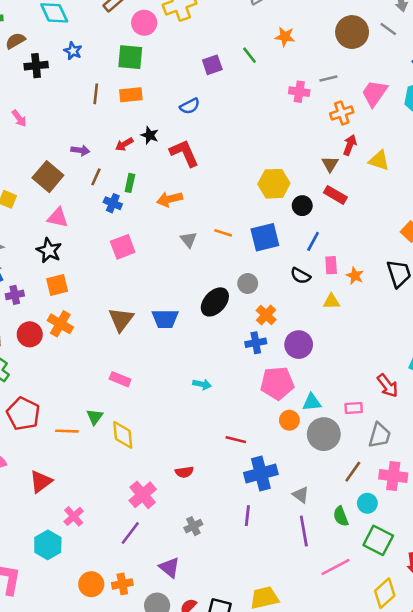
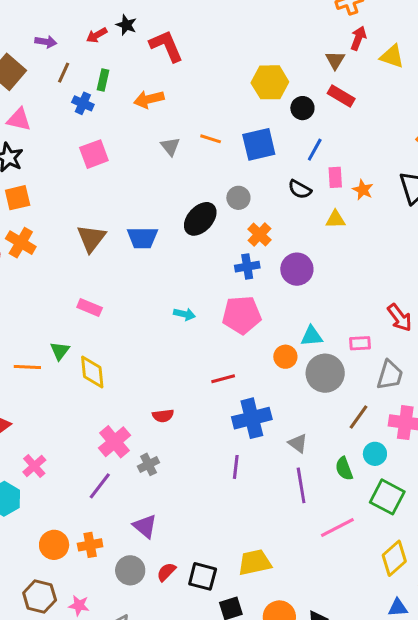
pink pentagon: (277, 383) -> (242, 315), moved
red line: (236, 440) -> (223, 379), turned -30
gray cross: (193, 526) -> (148, 464), moved

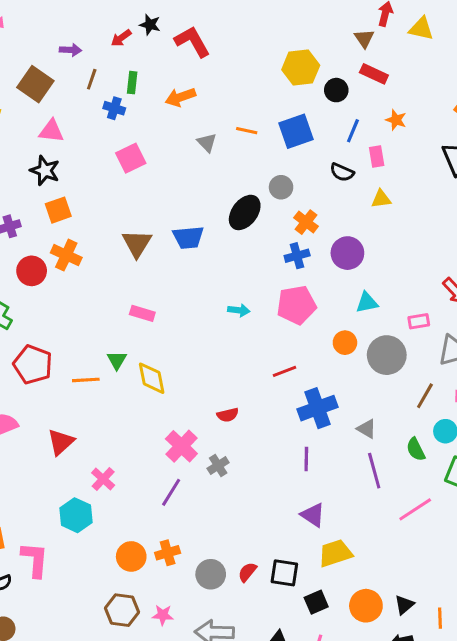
orange star: (363, 190) -> (396, 120), moved
cyan triangle: (312, 336) -> (367, 303), moved
purple triangle: (145, 526) -> (313, 515), moved

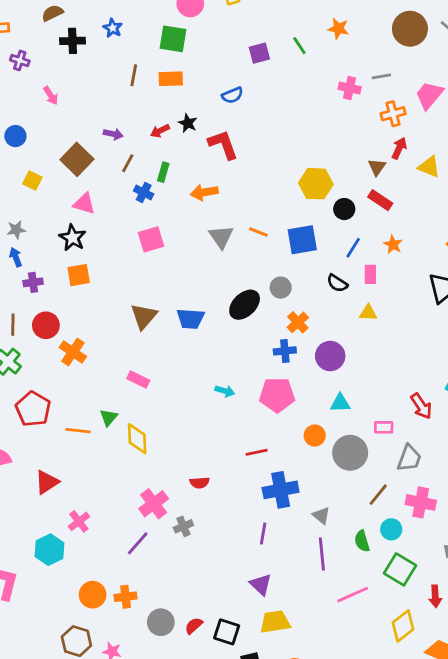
gray triangle: (207, 143) -> (221, 237), size x1.4
orange cross: (66, 255) -> (73, 352), moved

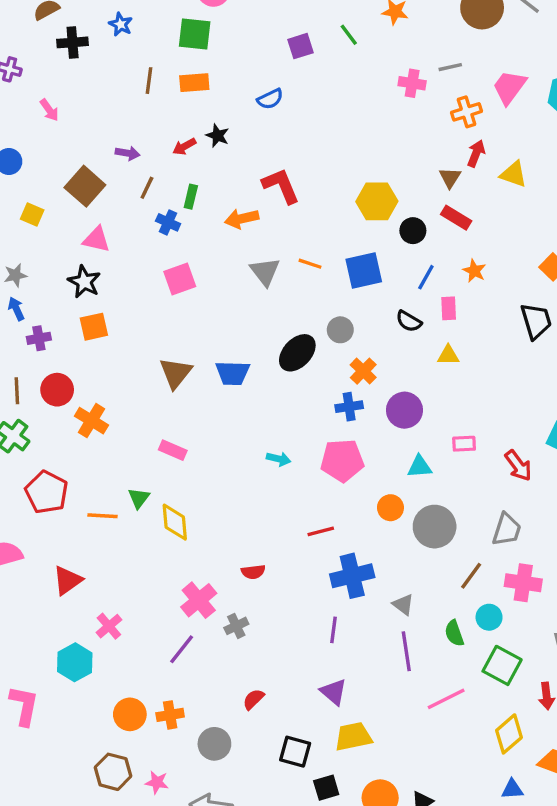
red L-shape: (223, 145) -> (281, 186), moved
pink rectangle: (384, 427) -> (464, 444), moved
red semicircle: (194, 626) -> (253, 699), moved

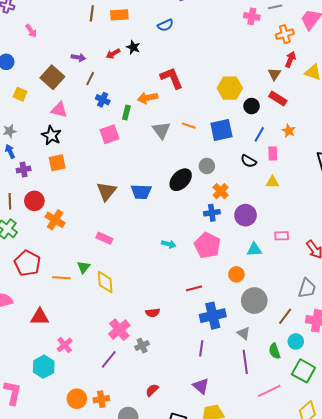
green rectangle: (191, 197) -> (126, 113), moved
pink pentagon: (342, 460) -> (207, 245), turned 30
gray circle: (435, 527) -> (254, 301), moved
red triangle: (67, 580) -> (40, 317), turned 36

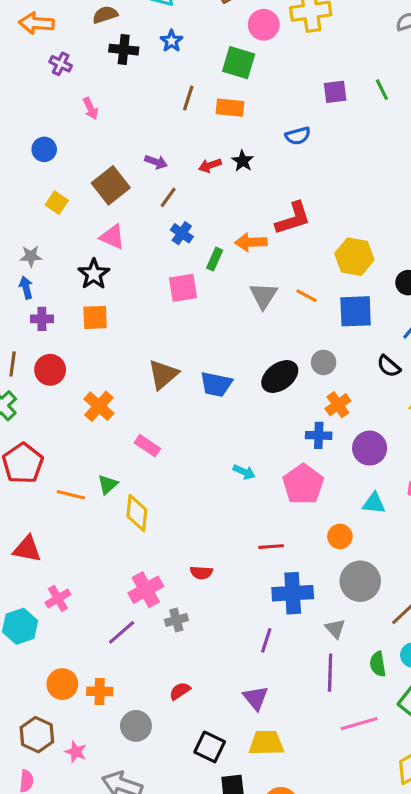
red L-shape: (172, 78) -> (293, 218), turned 85
yellow hexagon: (230, 88) -> (354, 257), moved
orange cross: (55, 220) -> (99, 406), moved

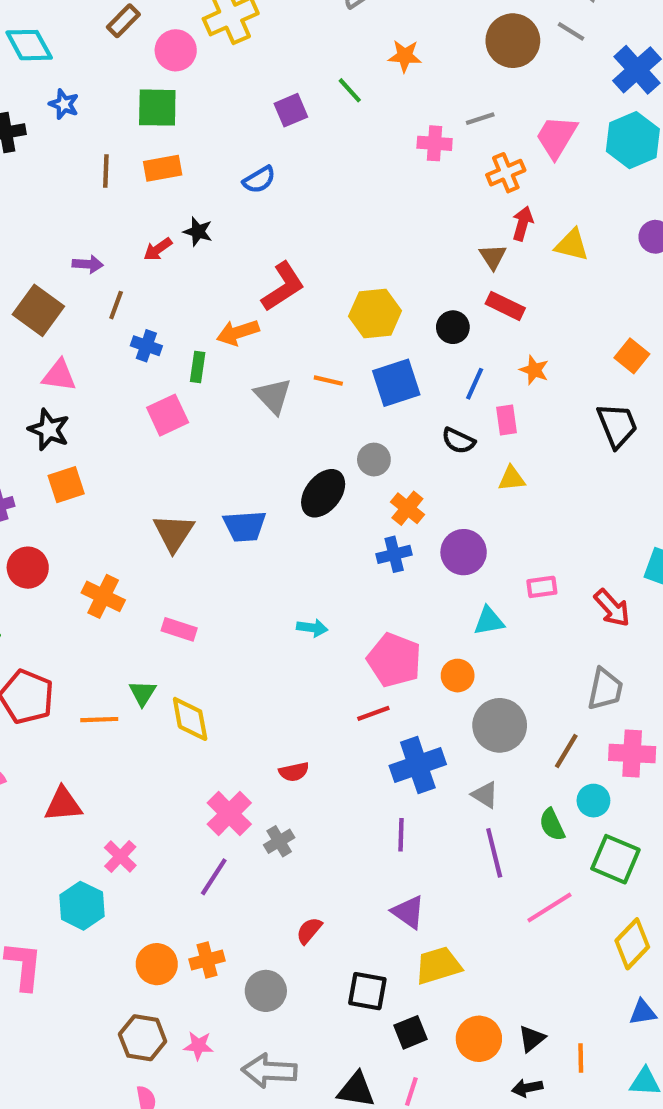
pink pentagon: (303, 484) -> (394, 660), moved

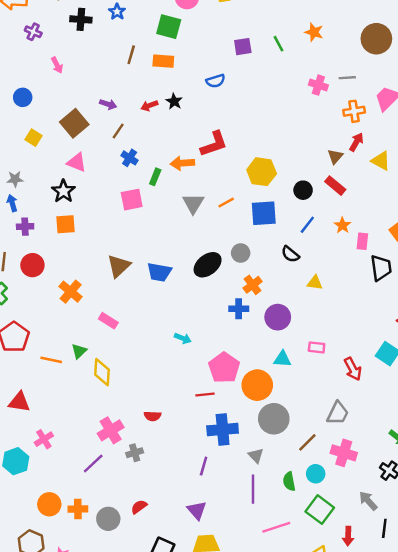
orange line: (328, 381) -> (226, 203), turned -56
pink rectangle: (507, 420) -> (362, 241), moved
orange circle: (458, 676) -> (257, 385), size x1.6
gray circle: (266, 991) -> (108, 519), moved

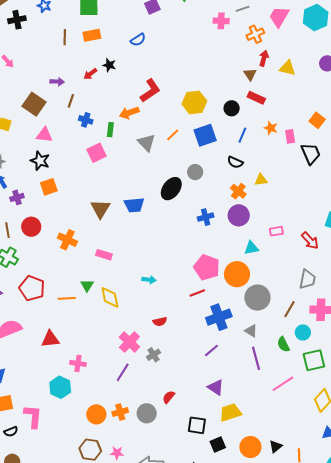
orange cross: (253, 285) -> (238, 191), moved
cyan arrow: (183, 338) -> (149, 280), moved
pink cross: (44, 439) -> (78, 363), turned -35
purple line: (204, 466) -> (211, 351), turned 49
green square: (320, 510) -> (314, 360), turned -35

